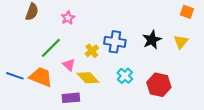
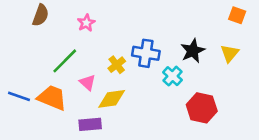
cyan cross: (125, 76) -> (172, 76), moved
yellow diamond: (88, 78) -> (112, 99), turned -55

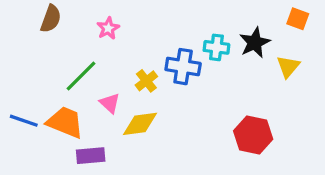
black star: (193, 51) -> (255, 43), moved
cyan cross: (172, 76) -> (216, 47), moved, turned -36
purple rectangle: (90, 124) -> (91, 156), moved

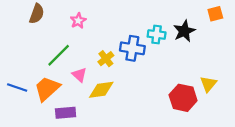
orange square: (298, 19) -> (215, 14), turned -35
yellow triangle: (288, 67) -> (208, 84), moved
orange trapezoid: (65, 122) -> (47, 89), turned -64

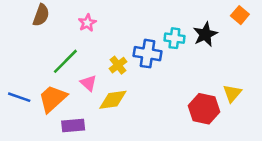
orange square: (215, 14) -> (240, 15), turned -35

